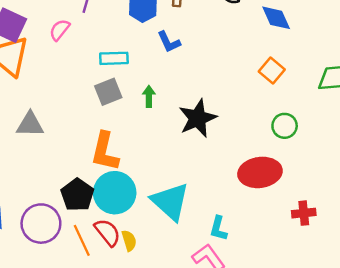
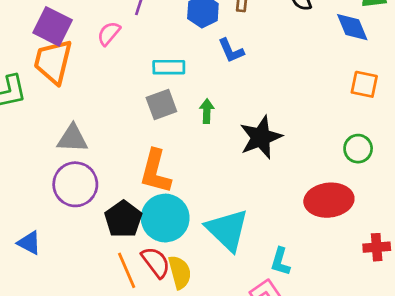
orange square: (272, 70) -> (364, 84), moved, turned -30
purple circle: (41, 224) -> (75, 184), moved
yellow semicircle: (129, 241) -> (180, 272), size x1.4

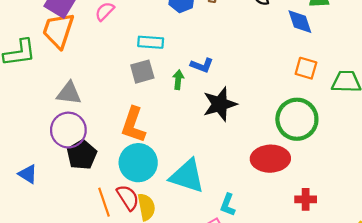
blue L-shape: (231, 51) -> (202, 65), moved, turned -50
green circle: (358, 149) -> (297, 119), size x1.8
black pentagon: (123, 219) -> (82, 155), moved
cyan triangle: (227, 230) -> (187, 176), turned -30

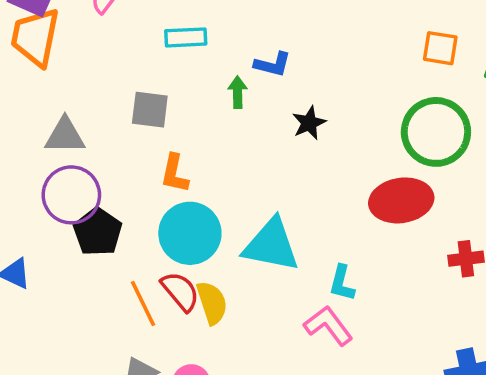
gray square: (142, 72) -> (150, 110), moved, turned 30
black star: (220, 104) -> (309, 123), size x0.6
orange L-shape: (133, 125) -> (175, 174), size x0.7

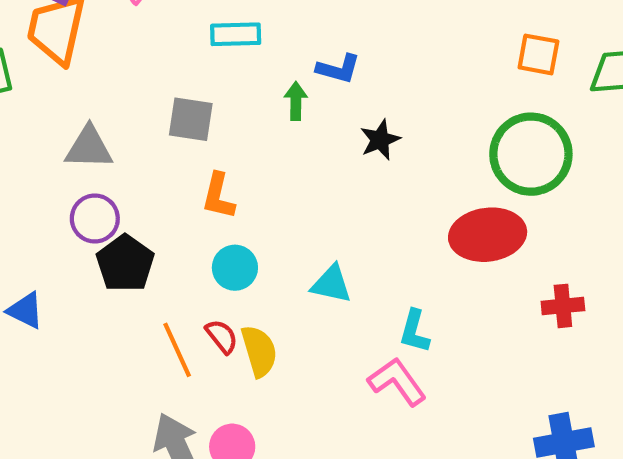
purple circle: (71, 195) -> (95, 219), size x0.7
cyan circle: (190, 233) -> (235, 268), size x0.6
cyan triangle: (271, 245) -> (331, 284), size x0.6
red semicircle: (180, 291) -> (222, 336), size x0.7

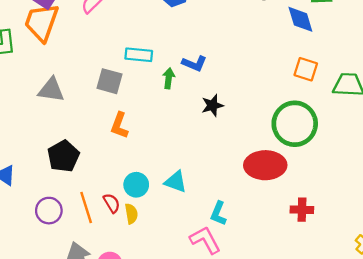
cyan rectangle: (236, 34) -> (139, 55), moved
purple circle: (95, 219) -> (49, 211), moved
cyan circle: (235, 268) -> (136, 185), moved
yellow semicircle: (259, 351) -> (131, 214), size x0.7

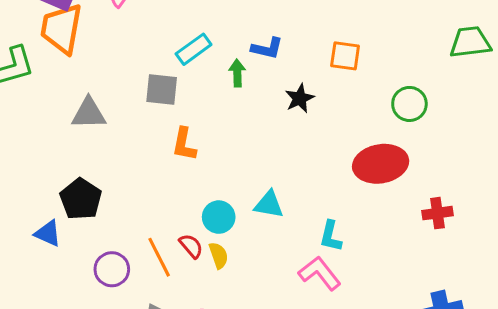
cyan rectangle: (139, 55) -> (194, 49), turned -32
orange square: (306, 69) -> (345, 56), moved
green circle: (295, 124) -> (409, 104), size x0.6
black pentagon: (63, 156) -> (81, 199), moved

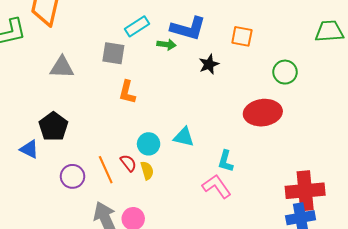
blue L-shape: (267, 48) -> (188, 28), size x1.6
green arrow: (237, 73) -> (167, 44), turned 96
red cross: (437, 213) -> (305, 191), moved, size x1.8

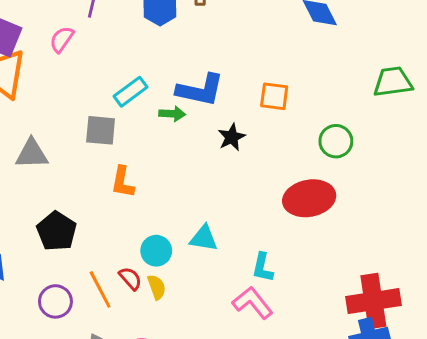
black pentagon: (53, 126) -> (57, 231), moved

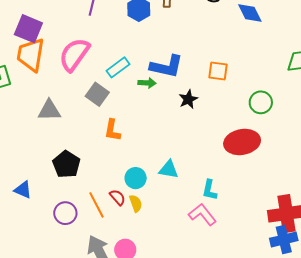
pink semicircle: (62, 39) -> (74, 54), moved, size x1.8
gray square: (101, 130) -> (97, 94), turned 30

